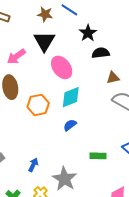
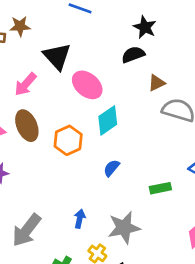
brown star: (45, 14) -> (20, 26), moved
black star: (88, 33) -> (145, 27), moved
blue semicircle: (70, 125) -> (112, 168), moved
gray star: (64, 179) -> (124, 228), turned -30

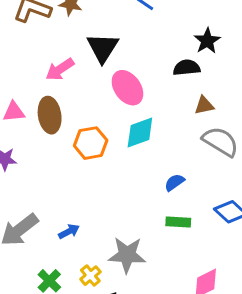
blue semicircle: (112, 168) -> (174, 182), moved
blue arrow: (80, 219) -> (69, 231), moved, turned 36

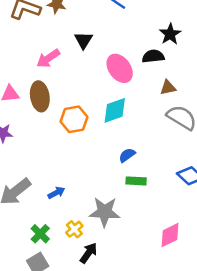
black triangle: (103, 48) -> (83, 40), size x0.7
pink ellipse: (127, 88) -> (120, 68), moved
blue semicircle: (174, 182) -> (127, 155), moved
green rectangle: (178, 222) -> (136, 181), moved

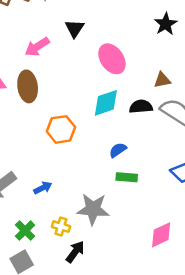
black semicircle: (153, 56) -> (141, 107), moved
orange hexagon: (74, 119) -> (61, 129), moved
yellow cross: (74, 229) -> (61, 227), turned -35

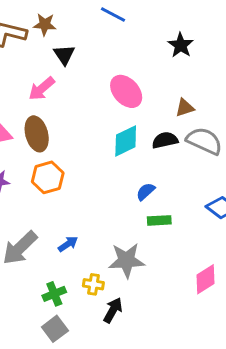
black triangle: (75, 28) -> (64, 55), moved
orange hexagon: (61, 129) -> (48, 177), moved
green cross: (25, 231) -> (54, 294), turned 30

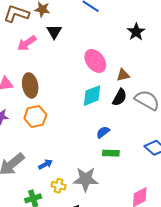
pink arrow: (42, 89) -> (27, 43), moved
brown triangle: (185, 108) -> (123, 75), moved
black semicircle: (165, 140) -> (120, 97), turned 126
yellow cross: (93, 284) -> (59, 186), moved

